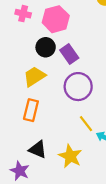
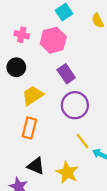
black circle: (46, 47) -> (16, 67), moved

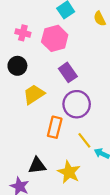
orange rectangle: (29, 128) -> (55, 127), moved
black triangle: (36, 166) -> (37, 166), turned -30

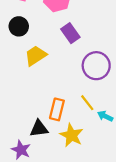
purple circle: (77, 104) -> (96, 66), moved
orange rectangle: (55, 127) -> (57, 109), moved

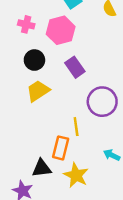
black circle: (19, 26) -> (34, 60), moved
yellow line: (87, 103) -> (76, 127), moved, turned 30

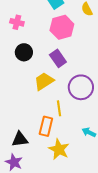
pink hexagon: (61, 30) -> (62, 27), moved
yellow trapezoid: (38, 91) -> (44, 81), moved
black triangle: (42, 168) -> (20, 139), moved

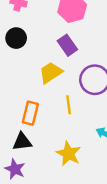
black circle: (24, 52) -> (16, 38), moved
orange rectangle: (46, 126) -> (30, 113), moved

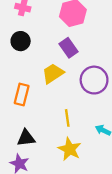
yellow line: (69, 105) -> (67, 118), moved
orange rectangle: (30, 113) -> (22, 95), moved

